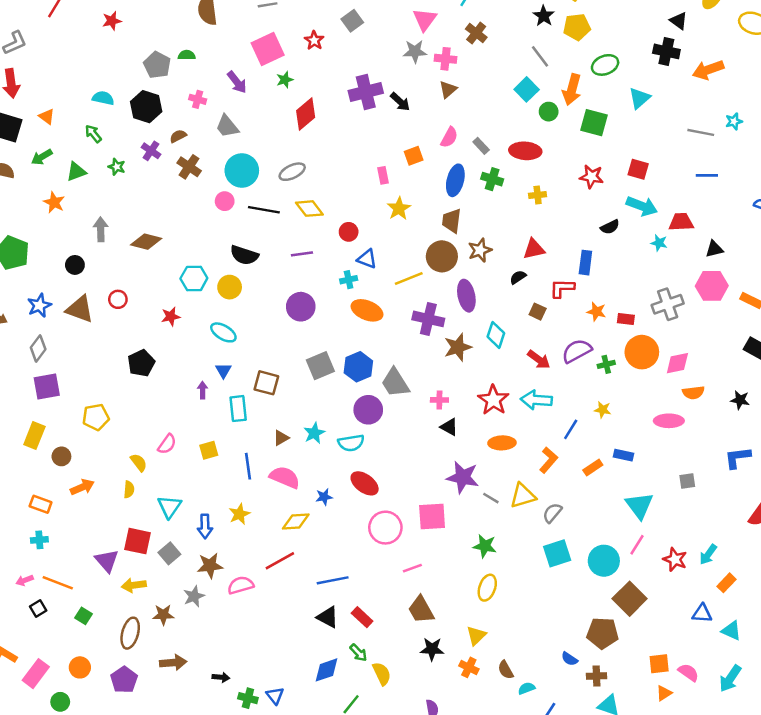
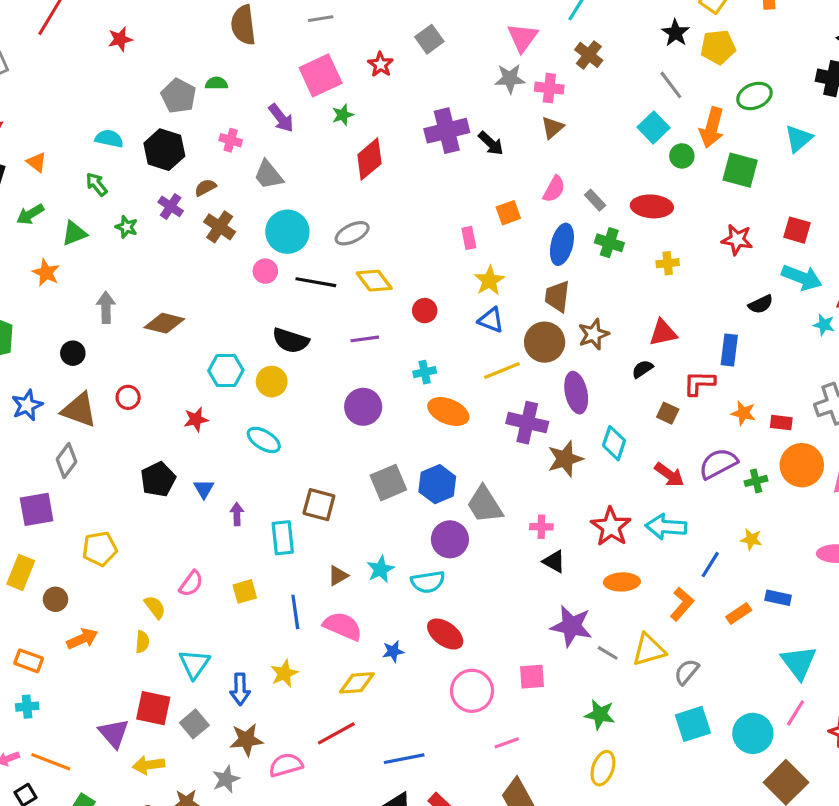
blue triangle: (367, 259) -> (491, 320), moved
gray diamond: (38, 348) -> (67, 460), moved
blue triangle: (223, 370) -> (204, 489), moved
pink square: (432, 517) -> (532, 677), size x0.7

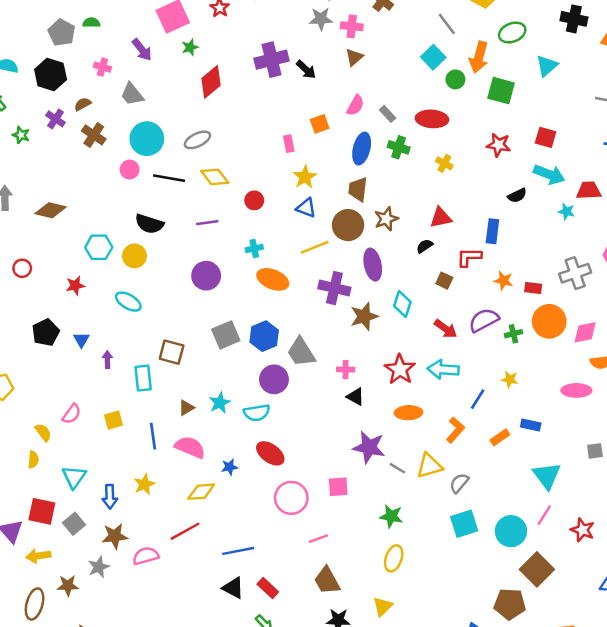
yellow cross: (668, 263) -> (444, 163), turned 35

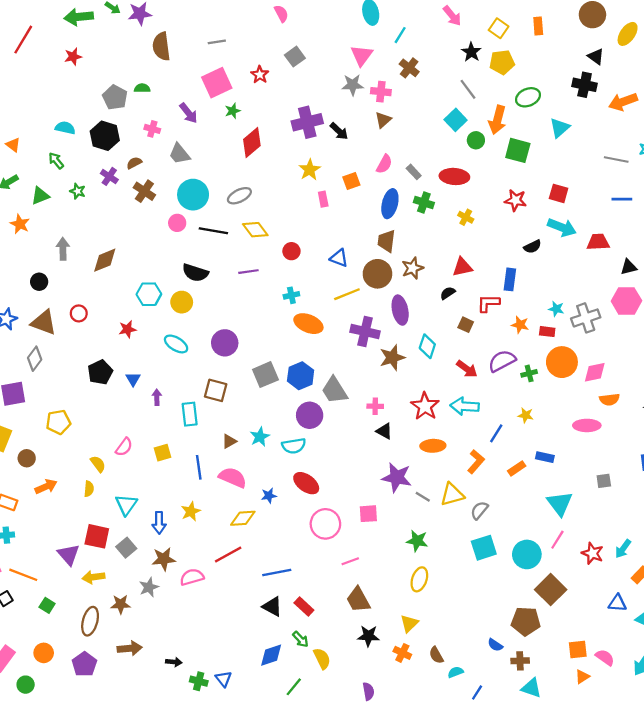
yellow star: (305, 177) -> (310, 170), moved
brown diamond: (51, 210) -> (105, 260), turned -36
cyan star: (567, 211) -> (556, 309), moved
purple circle: (206, 276) -> (225, 343), moved

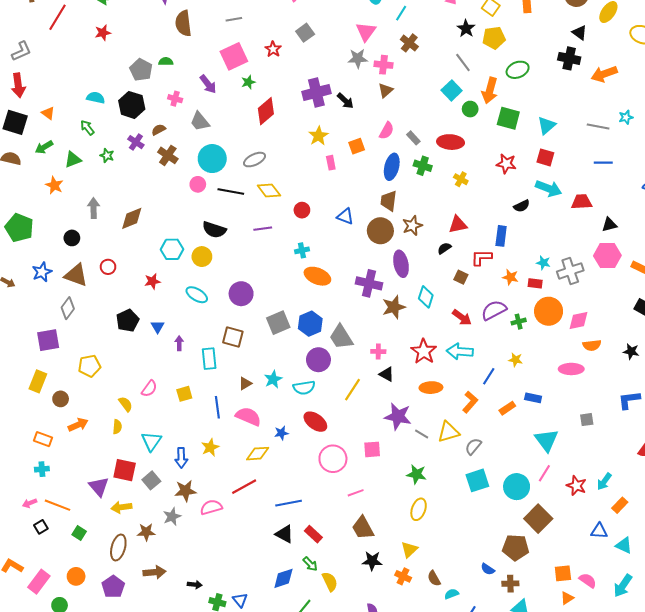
cyan triangle: (560, 128) -> (546, 126), moved
yellow line: (347, 294) -> (353, 390), moved, turned -35

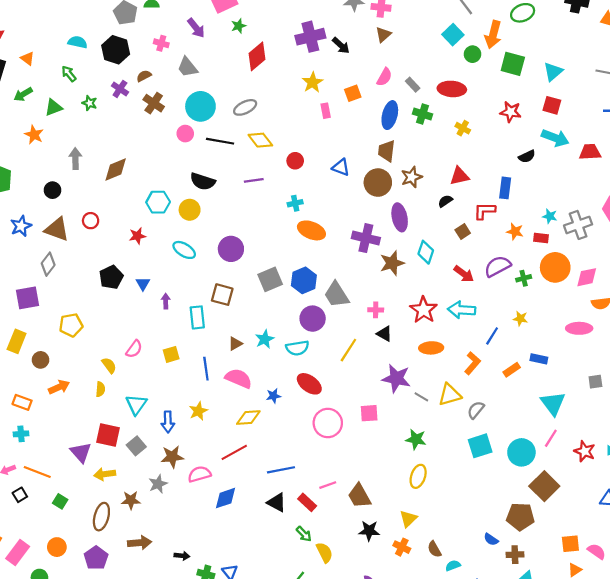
brown square: (461, 277) -> (463, 231), turned 32
pink line: (356, 493) -> (328, 485), moved
blue diamond: (283, 578) -> (226, 498), moved

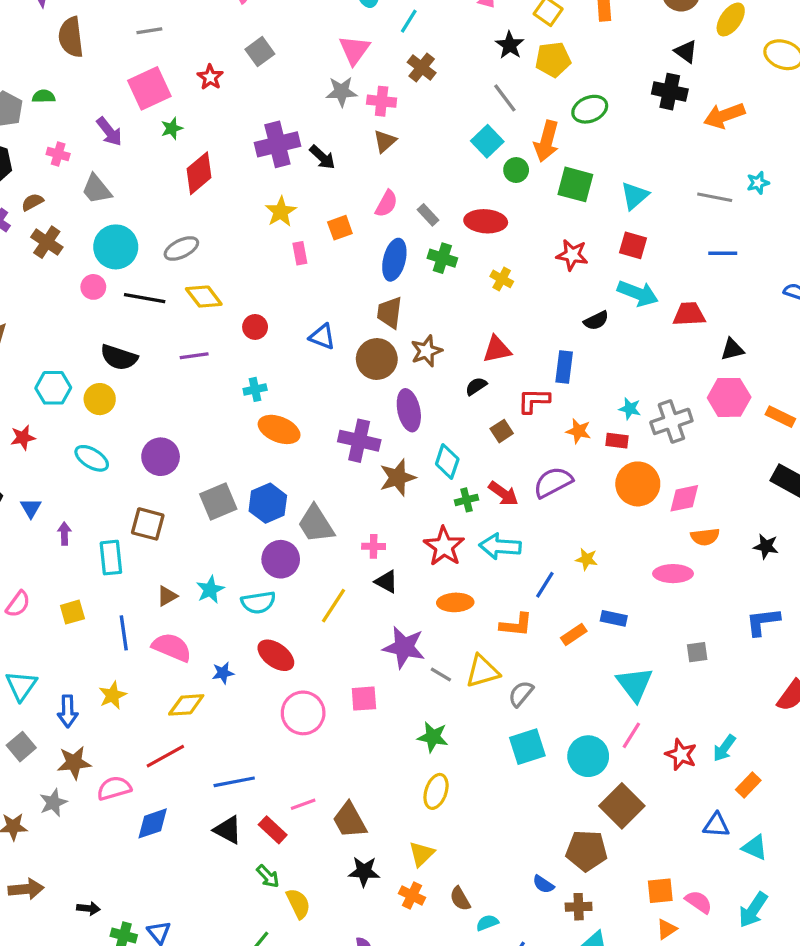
green cross: (524, 278) -> (466, 500), moved
orange L-shape: (473, 363) -> (516, 625), turned 55

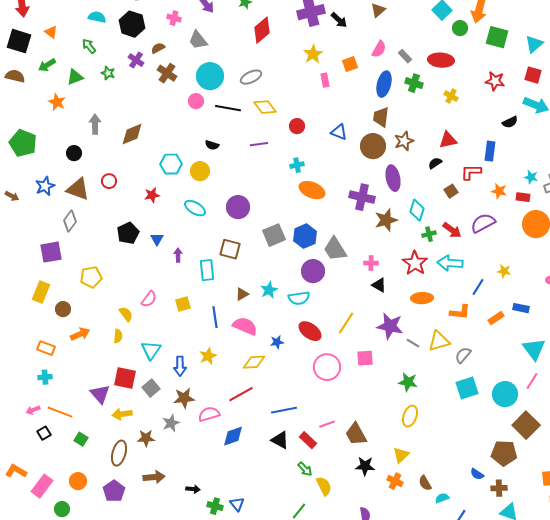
black semicircle: (119, 357) -> (212, 145), size x0.6
yellow line: (334, 606) -> (346, 323), moved

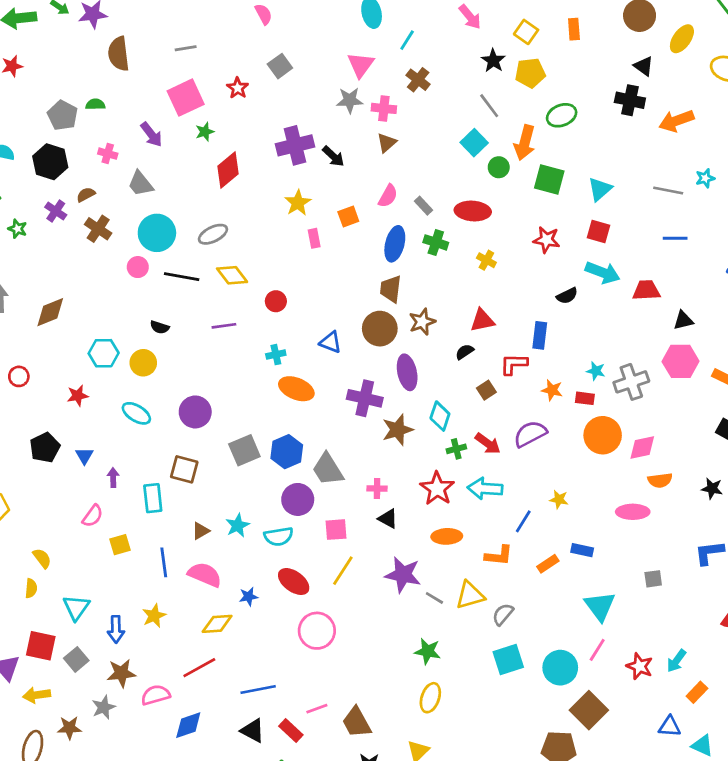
blue triangle: (339, 132) -> (331, 342), moved
pink semicircle: (149, 299) -> (93, 516), moved
pink square: (365, 358) -> (336, 530), moved

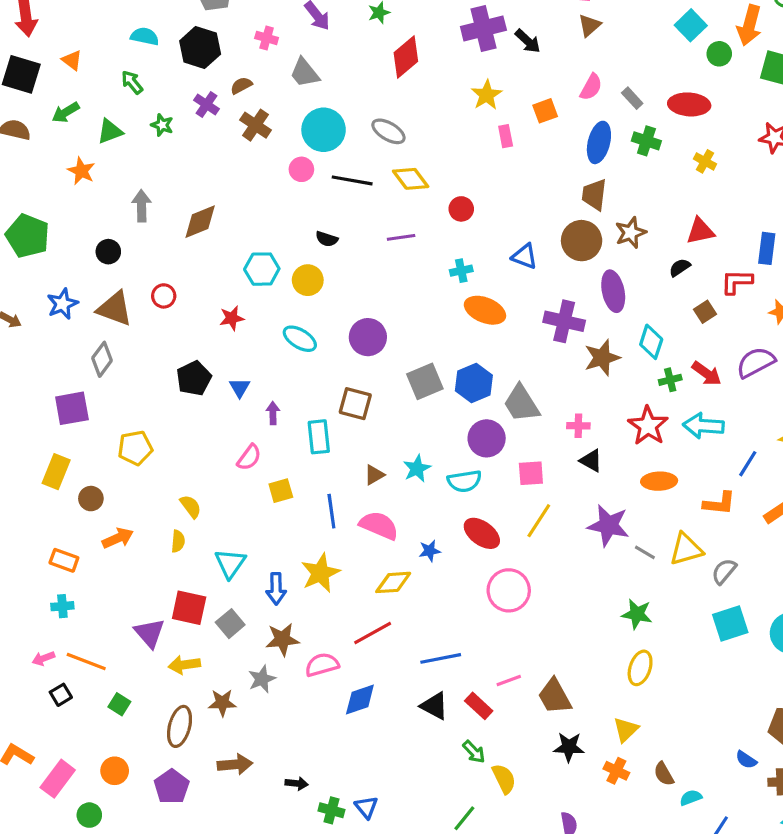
gray ellipse: (213, 234) -> (388, 131), turned 56
yellow star: (154, 616) -> (320, 573), size x1.4

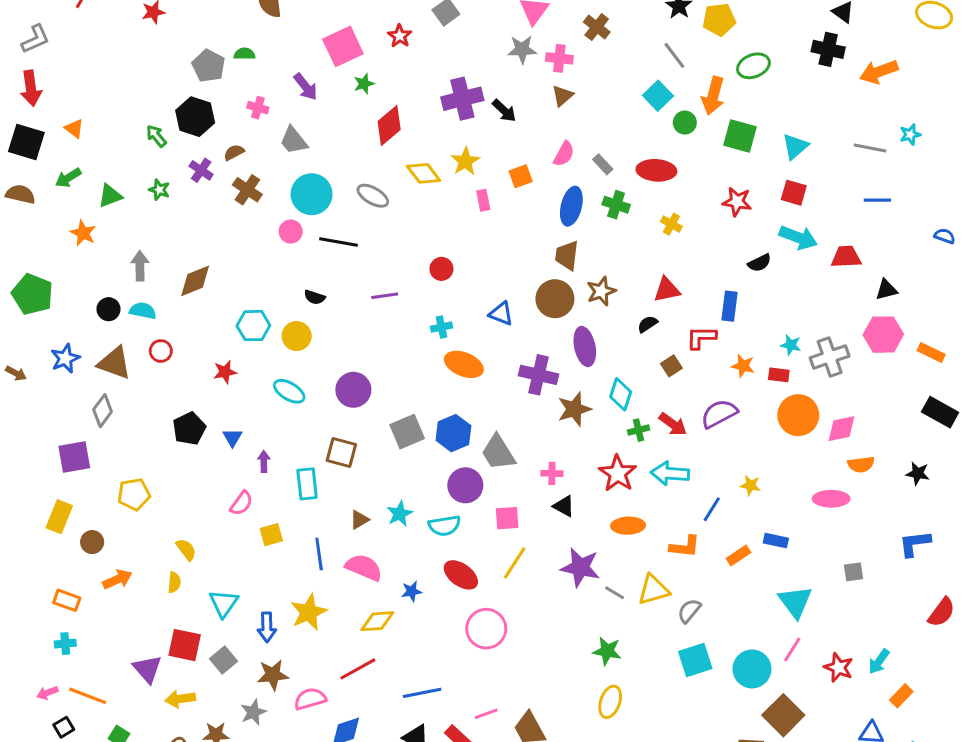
cyan semicircle: (145, 36) -> (143, 311), moved
green arrow: (132, 82) -> (156, 136), moved
yellow diamond: (411, 179) -> (424, 173), moved

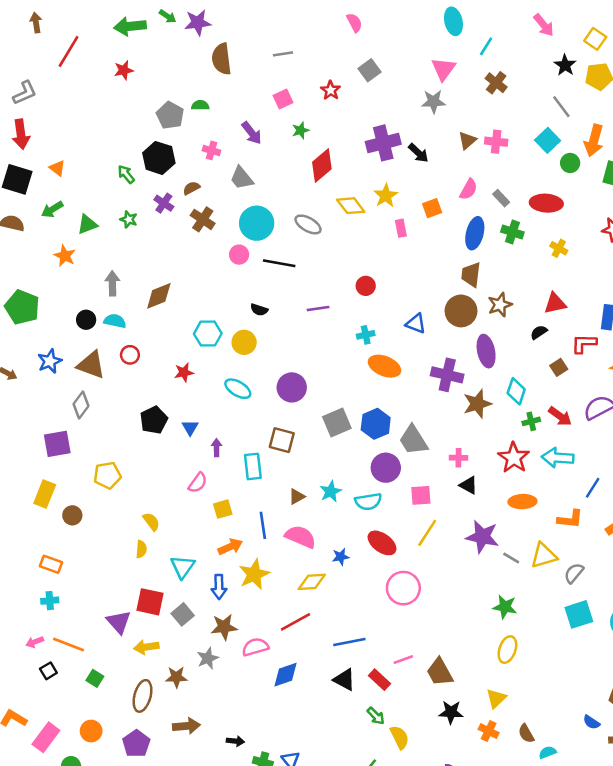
pink square: (343, 46) -> (283, 99), size x0.6
pink cross: (559, 58) -> (496, 142), moved
orange arrow: (117, 579) -> (230, 547), moved

